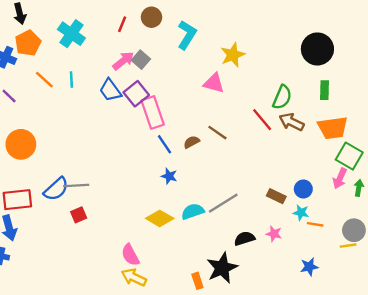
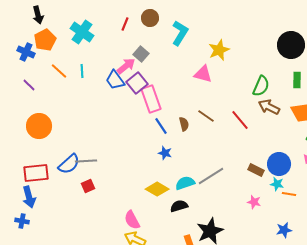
pink arrow: (123, 61) -> (126, 66), moved
red line: (262, 120) -> (240, 120), moved
brown semicircle: (192, 142) -> (184, 124), turned 104
blue circle: (303, 189) -> (279, 164), size x1.5
black semicircle: (244, 238) -> (179, 206), moved

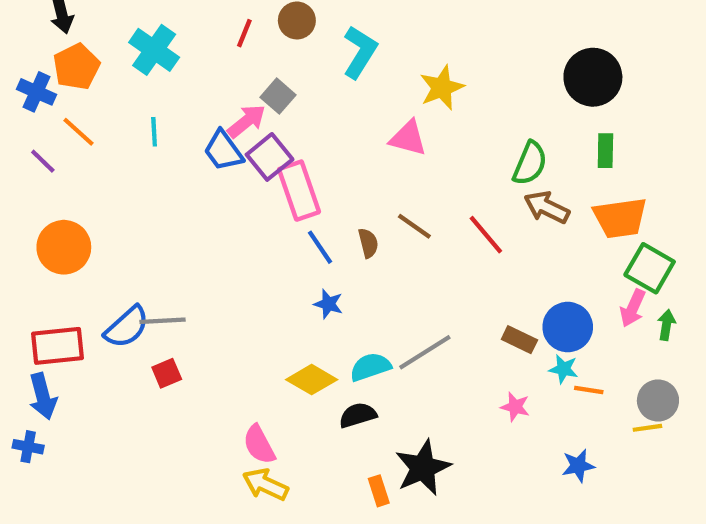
orange line: (59, 71) -> (79, 132), moved

